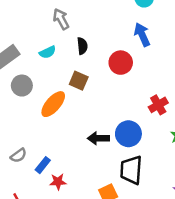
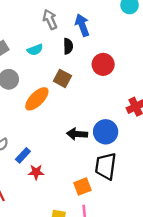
blue arrow: (142, 35) -> (82, 25), moved

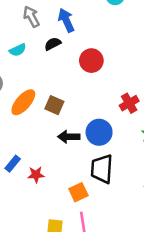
black semicircle: (68, 46) -> (53, 44), turned -112
brown square: (62, 78) -> (54, 105), moved
red star: (36, 172) -> (36, 175), moved

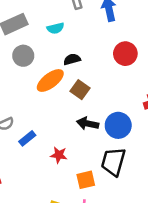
black semicircle: (53, 44) -> (72, 59), moved
red star: (36, 175) -> (59, 155), moved

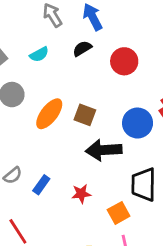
black semicircle: (72, 59) -> (82, 48), moved
black arrow: (88, 124) -> (104, 150), size x1.4
blue circle: (118, 125) -> (138, 123), moved

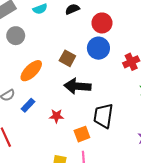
orange ellipse: (49, 114) -> (31, 71), moved
blue circle: (138, 123) -> (98, 48), moved

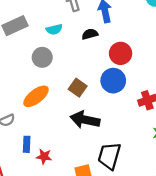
gray circle: (16, 36) -> (42, 57), moved
blue rectangle: (28, 105) -> (27, 144), moved, turned -48
red star: (56, 116) -> (44, 156), moved

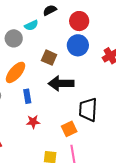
cyan semicircle: (54, 29) -> (31, 25), moved
blue rectangle: (27, 144) -> (27, 96), moved

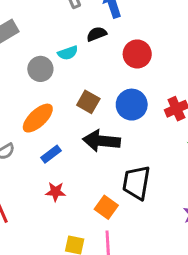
blue circle: (78, 45) -> (132, 105), moved
blue rectangle: (27, 96) -> (51, 154), turned 56
orange square: (69, 129) -> (106, 207), turned -35

